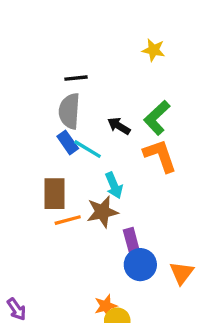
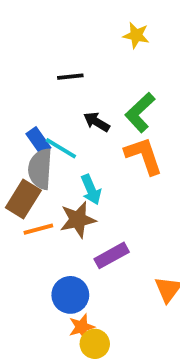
black line: (76, 78) -> (70, 77), moved
gray semicircle: (69, 111) -> (40, 169), moved
brown rectangle: (54, 194) -> (23, 199), turned 32
purple rectangle: (132, 243) -> (112, 255), turned 76
blue circle: (140, 265) -> (70, 295), moved

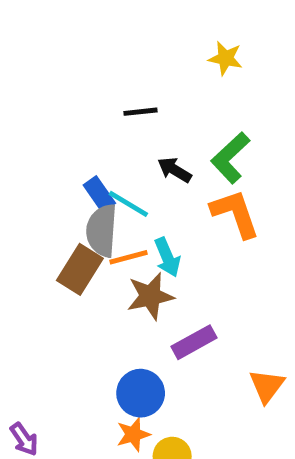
orange line: (38, 229) -> (128, 257), moved
orange star: (82, 327) -> (133, 434), moved

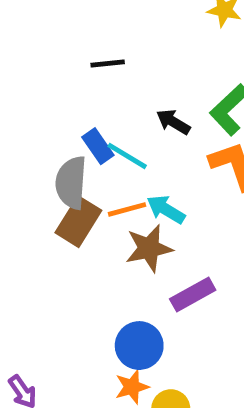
black line: (141, 112) -> (108, 64), moved
gray semicircle: (102, 231) -> (71, 183), moved
cyan arrow: (167, 257) -> (166, 209), turned 144

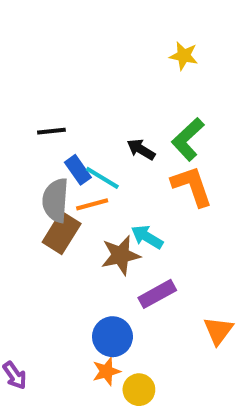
black line: (108, 64) -> (51, 131), moved
orange line: (127, 209) -> (92, 204), moved
cyan arrow: (166, 209) -> (147, 237), moved

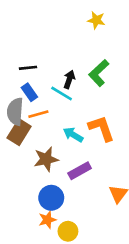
black line: (51, 131) -> (28, 68), moved
black arrow: (141, 149) -> (69, 79), turned 78
cyan line: (102, 178) -> (62, 94), moved
orange L-shape: (192, 186) -> (101, 128), moved
brown star: (121, 255) -> (46, 159), moved

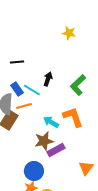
black line: (28, 68) -> (17, 62), moved
green L-shape: (99, 73) -> (78, 85), moved
cyan line: (62, 94) -> (32, 90), moved
brown star: (46, 159) -> (44, 141), moved

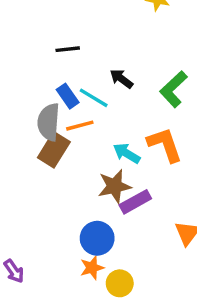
black arrow: (48, 79) -> (121, 79), turned -72

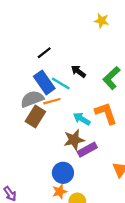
black line: (68, 49) -> (44, 53), turned -32
blue rectangle: (68, 96) -> (44, 82), size x1.5
gray semicircle: (49, 122) -> (32, 99), turned 65

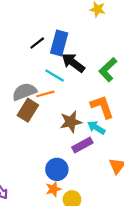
black arrow: (78, 71) -> (73, 63), size x1.5
blue rectangle: (44, 82) -> (59, 43), moved, turned 50
cyan arrow: (82, 119) -> (96, 128), moved
brown star: (74, 140) -> (71, 122), moved

